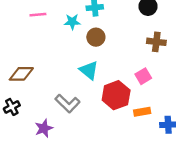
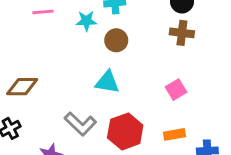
brown cross: (156, 42) -> (182, 33), moved
cyan triangle: (89, 70) -> (107, 82), turned -30
red hexagon: (116, 95) -> (125, 131), moved

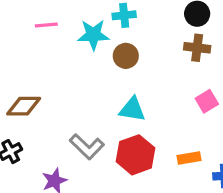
cyan star: (86, 21) -> (93, 35), size x1.4
cyan triangle: (107, 82) -> (132, 109), moved
pink square: (176, 90) -> (207, 101), moved

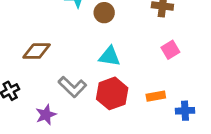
brown diamond: (24, 106) -> (37, 51), moved

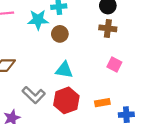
pink square: (170, 50) -> (114, 64), turned -32

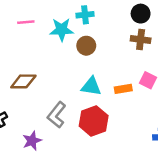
gray L-shape: (34, 95) -> (57, 115), turned 85
orange rectangle: (102, 103) -> (123, 89), moved

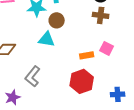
cyan triangle: (91, 86) -> (47, 39), moved
red hexagon: (94, 121) -> (82, 81), moved

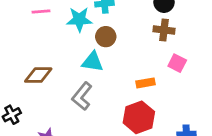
pink square: (107, 48) -> (177, 63), moved
gray L-shape: (33, 76) -> (82, 96), moved

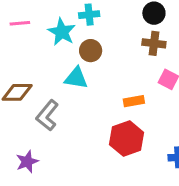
cyan star: (79, 19) -> (62, 32), turned 30
gray L-shape: (82, 96) -> (47, 115), moved

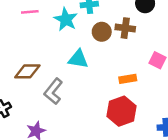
brown cross: (154, 43) -> (125, 28), moved
brown circle: (91, 51) -> (102, 32), moved

